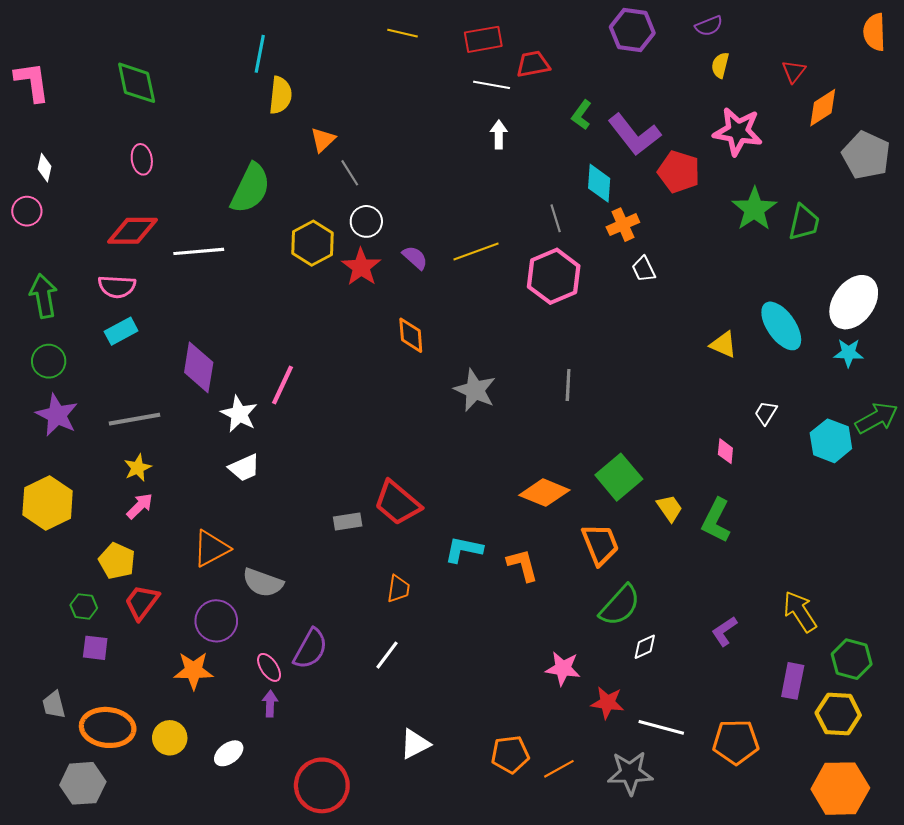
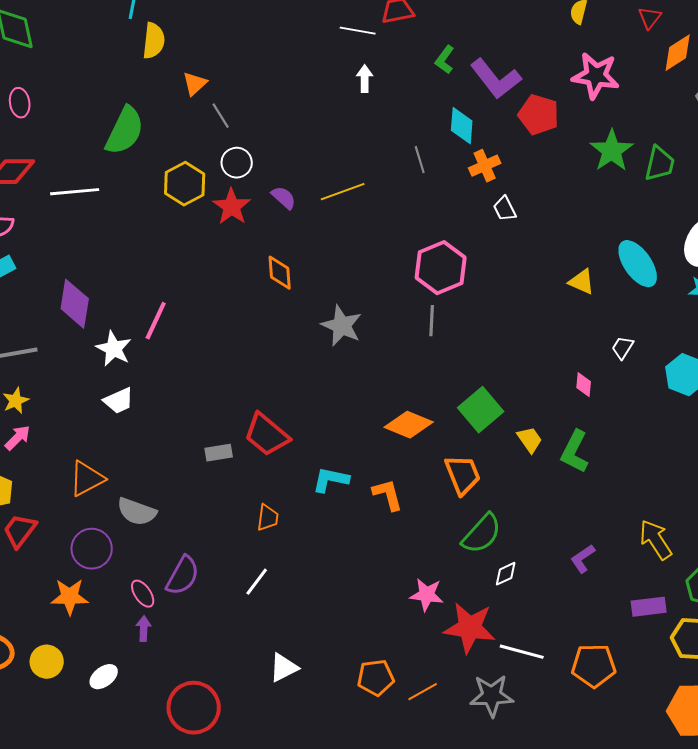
pink hexagon: (554, 276) -> (441, 268), moved
purple rectangle: (793, 681) -> (649, 607), turned 72
red star: (607, 703) -> (470, 628), size x1.6

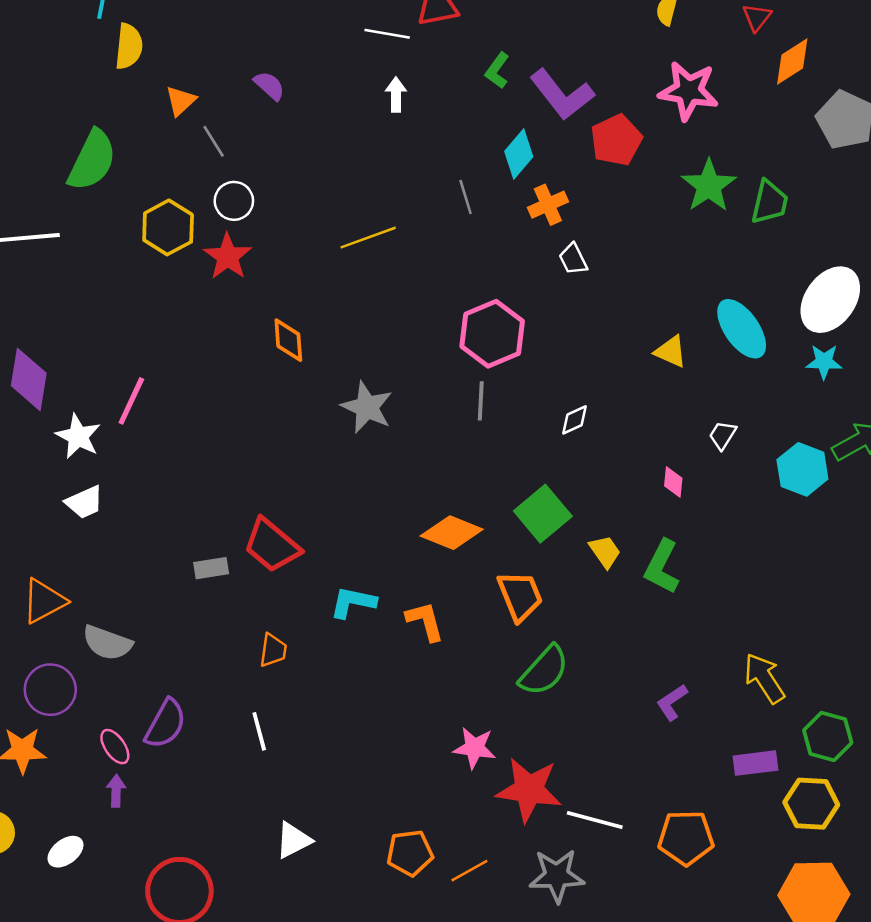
red pentagon: (539, 115) -> (616, 140), turned 30
cyan diamond: (462, 126) -> (519, 154), turned 36
purple semicircle: (284, 198) -> (269, 86), moved
white diamond: (506, 574) -> (574, 420), moved
white line: (257, 582) -> (259, 731), turned -52

